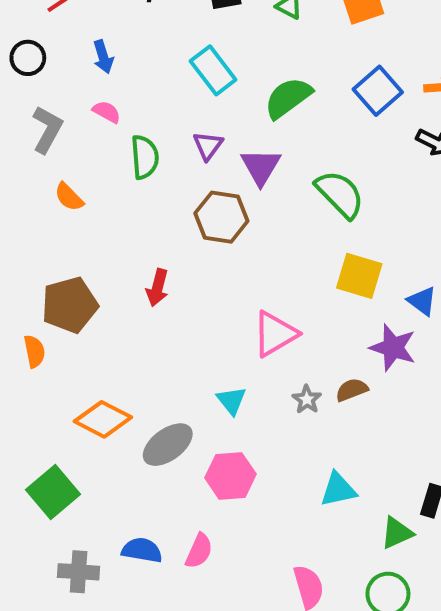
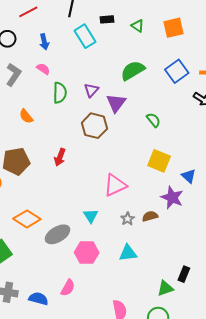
cyan rectangle: (213, 70) -> (85, 36), moved
green semicircle: (340, 194) -> (153, 120), size x0.6
orange semicircle: (69, 197) -> (26, 116), moved
cyan triangle: (338, 489) -> (128, 253), moved
blue semicircle: (142, 550) -> (38, 299), moved

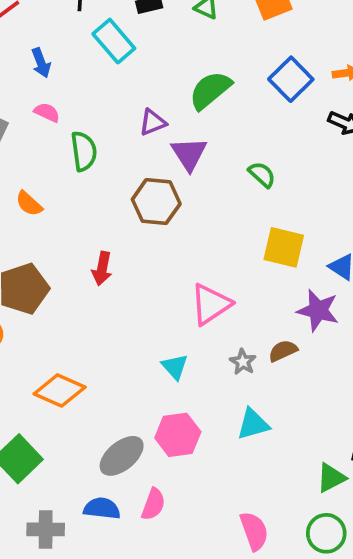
purple triangle: (91, 90) -> (153, 122), moved, turned 35
gray ellipse: (58, 234) -> (122, 456), moved
blue semicircle: (38, 299) -> (102, 508), moved

